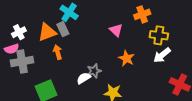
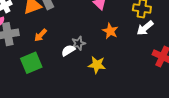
orange arrow: (58, 52) -> (41, 35), moved, turned -120

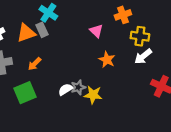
gray star: (78, 43) -> (78, 87), moved
white semicircle: (68, 50) -> (65, 89), moved

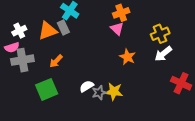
orange cross: (123, 15) -> (121, 13), moved
yellow cross: (140, 36) -> (160, 34), turned -30
gray star: (78, 87) -> (99, 93), moved

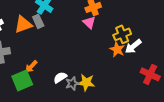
yellow cross: (160, 34) -> (122, 34), moved
orange star: (127, 57) -> (117, 49), moved
orange arrow: (56, 61) -> (31, 66), moved

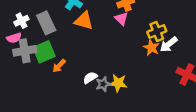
gray rectangle: (38, 21) -> (46, 23), moved, size x1.5
orange triangle: (23, 24) -> (84, 21), moved, turned 36
green square: (22, 80) -> (44, 52), moved

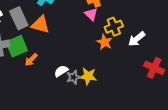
orange triangle: (84, 21) -> (40, 25), moved
yellow cross: (157, 31) -> (114, 27), moved
orange star: (151, 48) -> (105, 42), moved

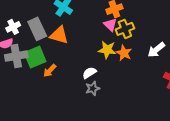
yellow cross: (114, 27) -> (125, 29), moved
white semicircle: (61, 71) -> (89, 73), moved
yellow star: (88, 76) -> (107, 50), moved

